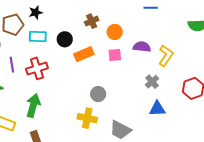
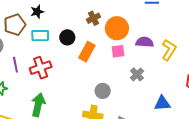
orange circle: (115, 32) -> (117, 28), size x1.5
orange rectangle: (84, 54) -> (87, 52), turned -36
gray cross: (152, 82) -> (137, 74), moved

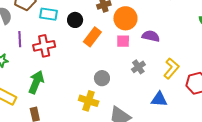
yellow L-shape: (169, 50) -> (171, 68), moved

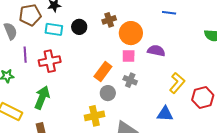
black circle: (75, 20) -> (79, 27), moved
orange rectangle: (92, 37) -> (103, 71), moved
gray cross: (138, 67) -> (130, 80), moved, turned -32
yellow cross: (89, 101) -> (94, 116), turned -30

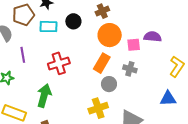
orange circle: (131, 33) -> (110, 35), moved
pink square: (129, 56) -> (134, 45), moved
red cross: (50, 61) -> (59, 63), moved

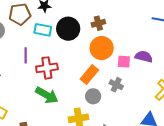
black circle: (73, 21) -> (68, 29), size x1.5
purple line: (23, 55) -> (26, 55), moved
green arrow: (44, 96) -> (47, 95), moved, turned 95

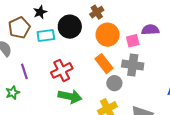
purple line: (26, 55) -> (24, 71), moved
orange rectangle: (89, 74) -> (104, 64), turned -60
gray cross: (116, 85) -> (133, 65), size x1.5

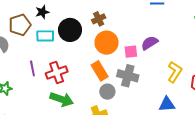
purple semicircle: (150, 30) -> (150, 43), turned -36
purple line: (24, 71) -> (32, 68), moved

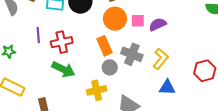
pink square: (131, 52) -> (138, 21), moved
yellow L-shape: (175, 72) -> (161, 59), moved

